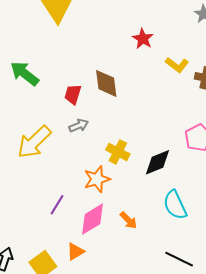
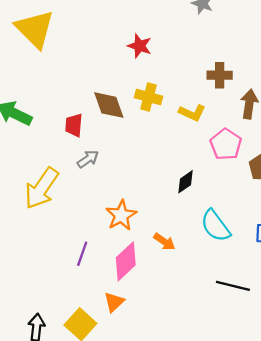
yellow L-shape: (177, 65) -> (192, 113), moved
yellow cross: (118, 152) -> (148, 97), moved
black diamond: (158, 162) -> (186, 182), size x0.7
orange arrow: (128, 220) -> (164, 242), moved

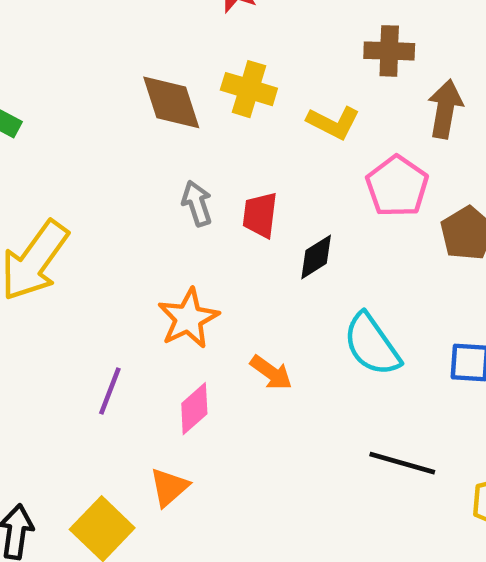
red trapezoid: (74, 125) -> (260, 215), moved
gray arrow: (88, 159) -> (197, 203), moved, turned -75
pink diamond: (126, 261) -> (194, 409), size x0.7

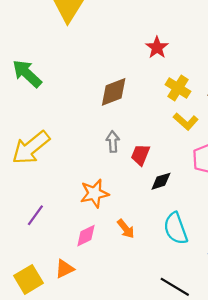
yellow cross: (249, 89) -> (178, 88), moved
brown diamond: (171, 102) -> (114, 92), turned 72
purple line: (110, 391) -> (35, 215), moved

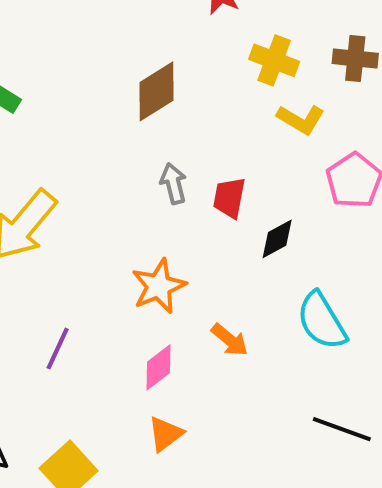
orange triangle: (64, 269) -> (165, 434), moved

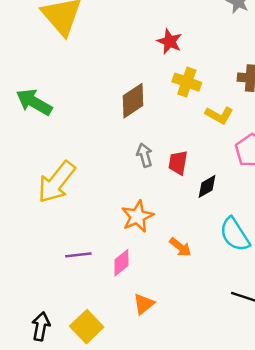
yellow cross: (274, 60) -> (187, 82), moved
purple line: (58, 348) -> (78, 255), turned 60
pink diamond: (159, 367) -> (121, 263), moved

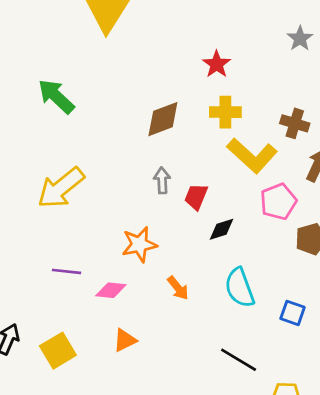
yellow cross: (187, 82) -> (225, 112), turned -32
yellow L-shape: (219, 115) -> (252, 155), size x1.6
pink diamond: (121, 263) -> (111, 290), turned 32

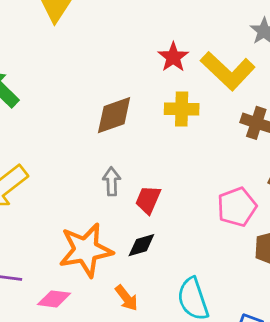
yellow L-shape: (252, 155) -> (228, 71), moved
black diamond: (221, 229) -> (141, 245), moved
orange star: (139, 244) -> (86, 250), size x1.4

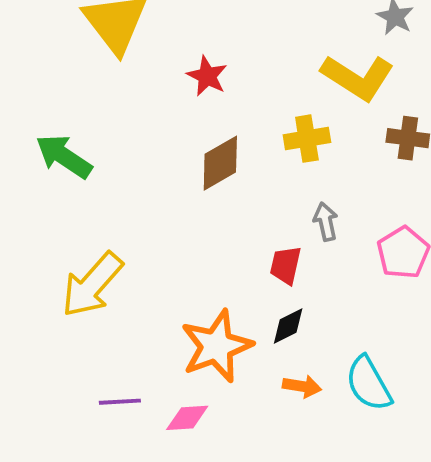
red star: (173, 57) -> (207, 76), moved
gray arrow: (112, 181) -> (326, 222), moved
orange arrow: (126, 298) -> (302, 386), moved, turned -32

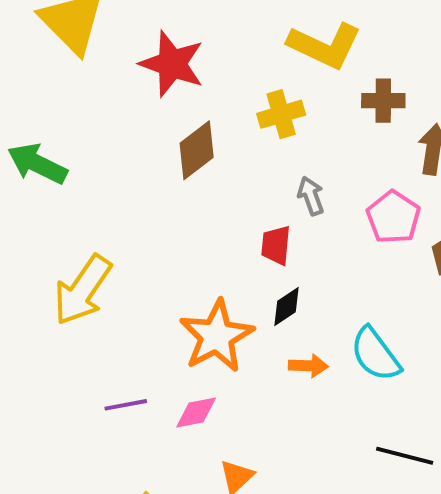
red star: (207, 76) -> (172, 64), size x1.6

